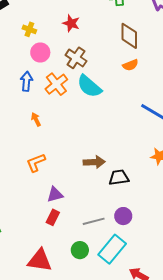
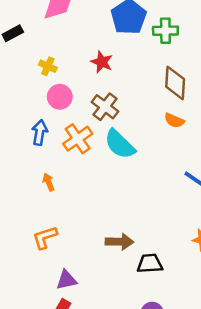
orange semicircle: (130, 65) -> (174, 121), turned 42

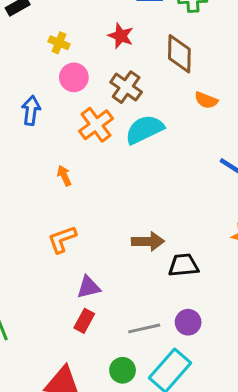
brown diamond: (175, 83) -> (179, 54), moved
blue arrow: (40, 133) -> (31, 110), moved
cyan semicircle: (120, 144) -> (144, 129), turned 112

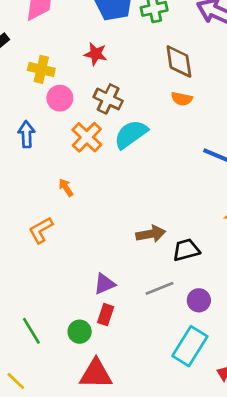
yellow cross: (59, 43) -> (41, 69), size x1.4
brown diamond: (179, 54) -> (179, 61), moved
orange L-shape: (62, 239) -> (41, 230), moved
gray line: (144, 328) -> (160, 288), moved
green circle: (123, 370) -> (80, 332), moved

